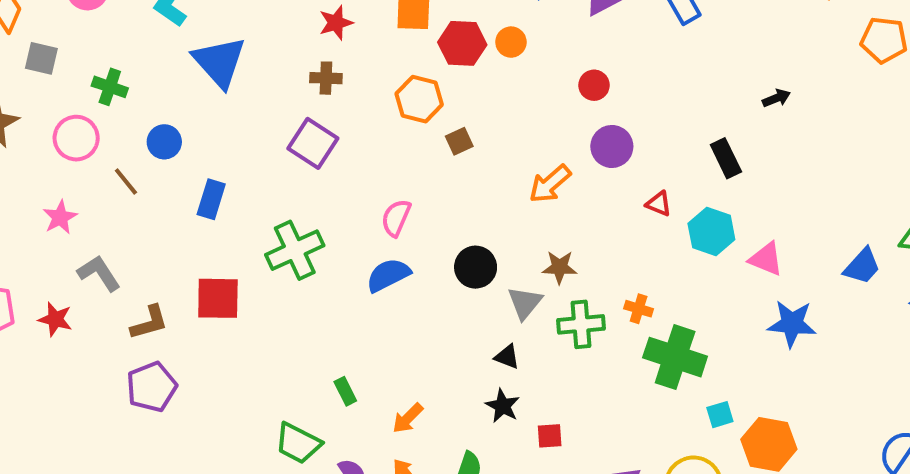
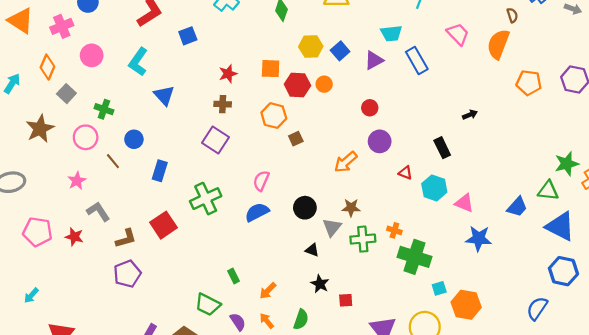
gray square: (41, 58) -> (66, 94), turned 30
blue triangle: (219, 62) -> (164, 95), size x0.7
red square: (218, 298) -> (164, 225), turned -35
black triangle: (507, 357) -> (312, 250), moved

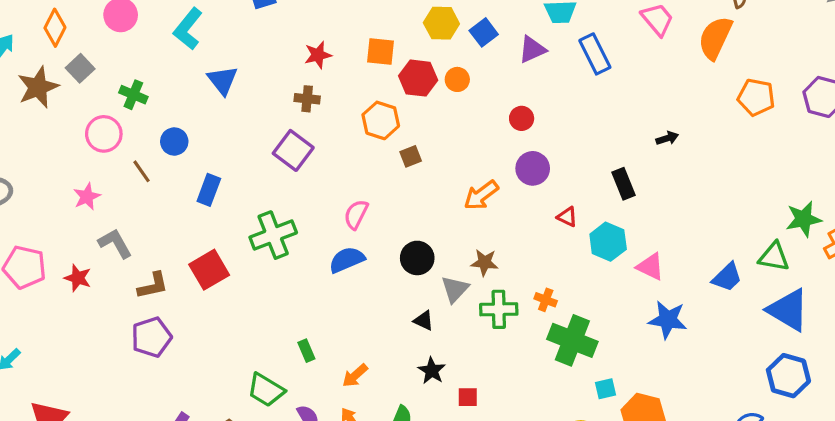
brown star: (40, 129) -> (38, 87), moved

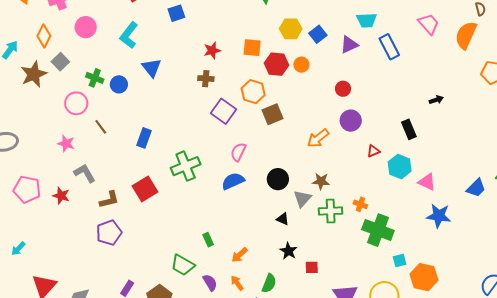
blue circle: (174, 141) -> (119, 84), moved
purple square: (293, 150) -> (223, 111), moved
brown square: (411, 156) -> (273, 114), size x1.5
pink star: (87, 197) -> (66, 144), turned -30
red triangle: (567, 217) -> (373, 151), turned -48

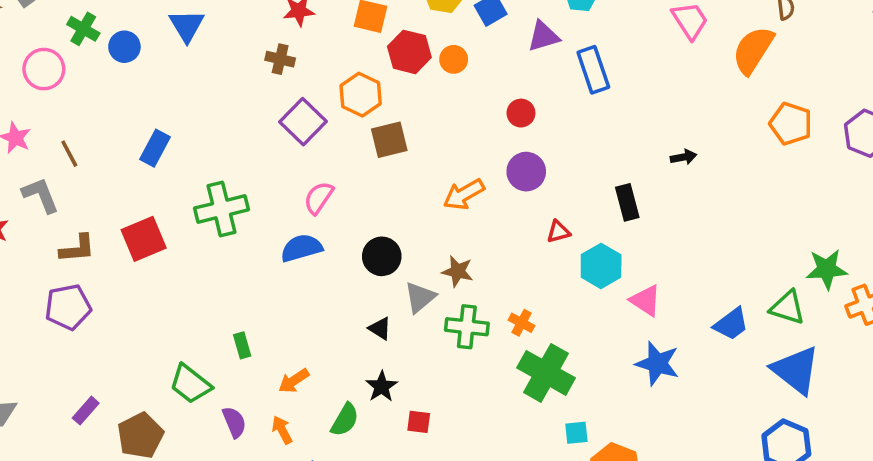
blue rectangle: (389, 47) -> (593, 70), moved
brown line: (101, 127) -> (69, 154), moved
green semicircle: (269, 283) -> (345, 420), moved

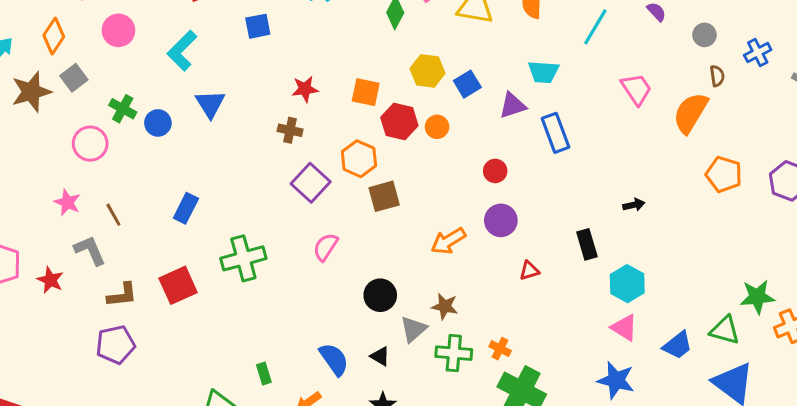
blue semicircle: (301, 248) -> (334, 359), moved, turned 72
cyan hexagon: (601, 266) -> (627, 284), moved
pink triangle: (646, 301) -> (624, 328), moved

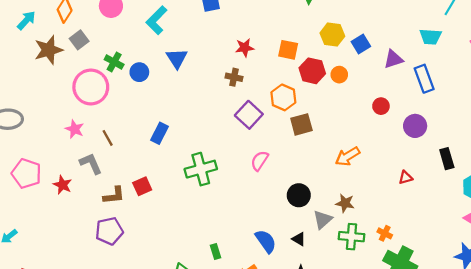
cyan trapezoid: (543, 72) -> (431, 37), moved
pink circle: (90, 144) -> (91, 87), size x1.4
purple circle: (501, 220) -> (415, 126), moved
red square: (178, 285) -> (142, 186), moved, size x0.7

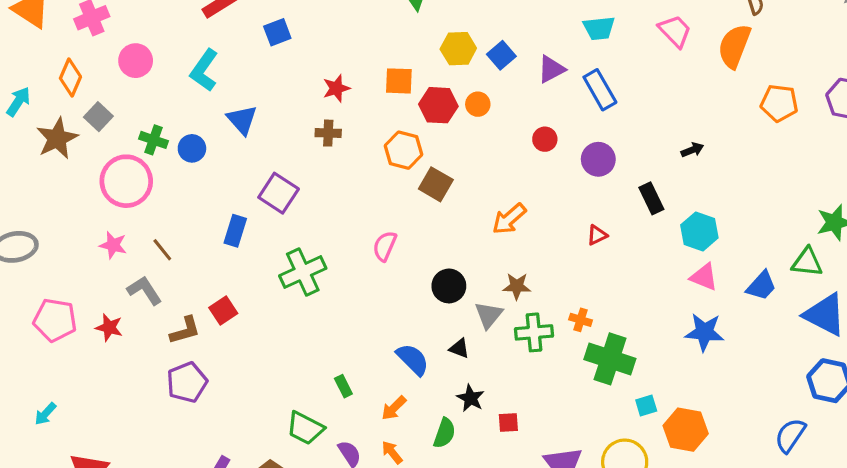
purple square: (249, 115) -> (279, 193), moved
brown square: (301, 124) -> (436, 184), turned -35

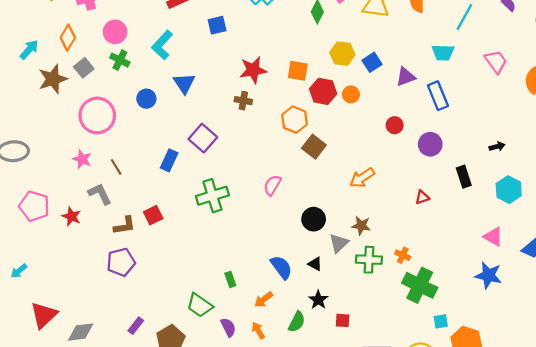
red star: (336, 88) -> (253, 70), size x1.4
green cross: (153, 140) -> (120, 60), moved
cyan hexagon: (699, 231) -> (509, 190), moved

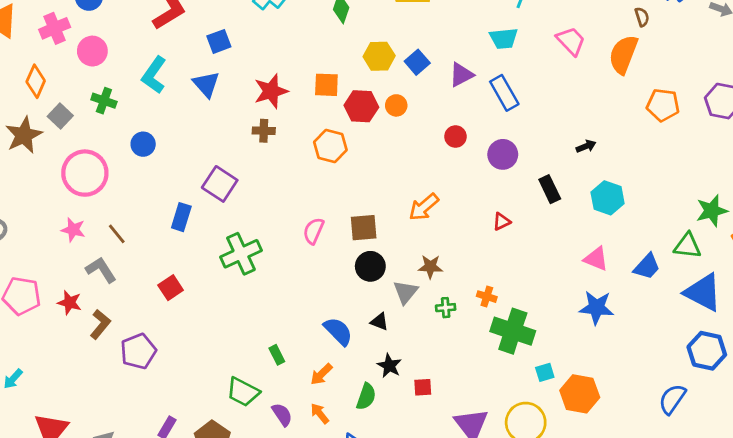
pink circle: (115, 32) -> (92, 51), moved
blue triangle: (184, 83) -> (206, 84), moved
brown square: (314, 147) -> (364, 228), moved, turned -35
brown L-shape: (125, 226) -> (100, 324), moved, turned -35
green cross: (369, 260) -> (446, 308), size x0.6

